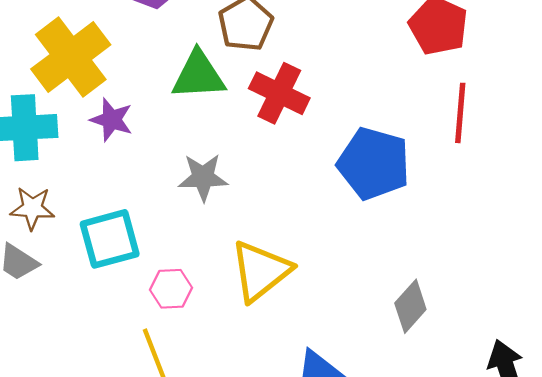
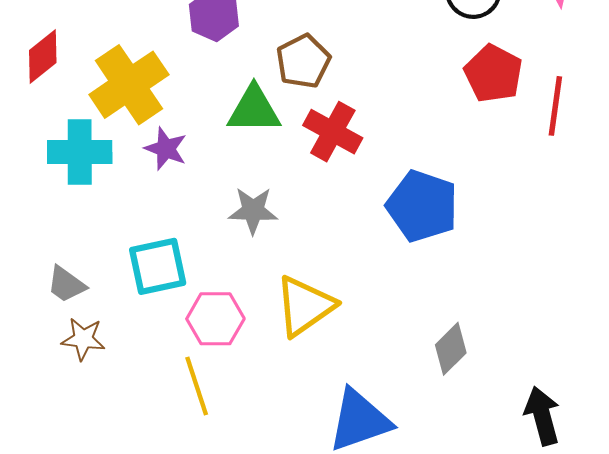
red line: (460, 113) -> (555, 106), moved
brown star: (32, 208) -> (83, 339), moved
pink hexagon: (171, 289) -> (215, 319), size x1.4

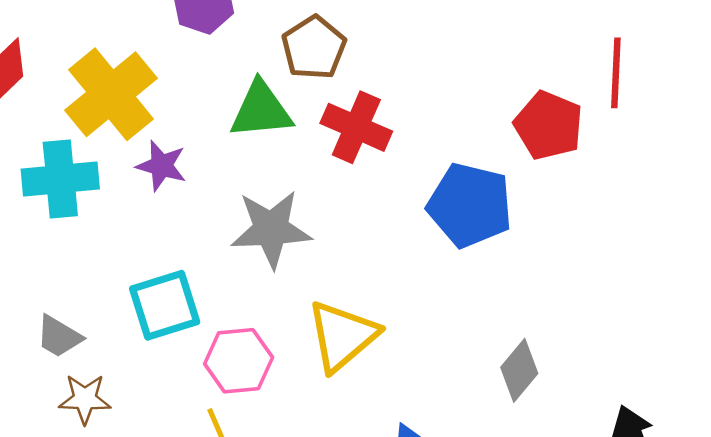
red pentagon: (493, 74) -> (548, 125), moved
gray star: (253, 210) -> (271, 229), size x1.4

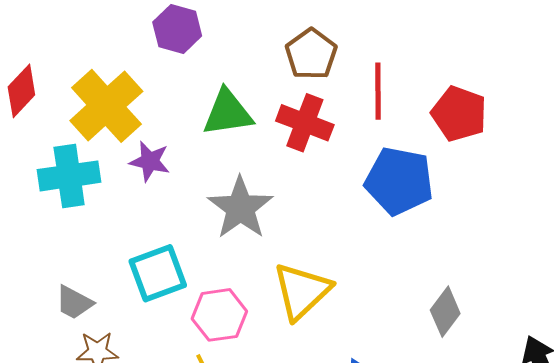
brown pentagon: (314, 48) -> (311, 54), moved
red line: (616, 73) -> (378, 91), moved
gray star: (271, 229) -> (240, 208), turned -30

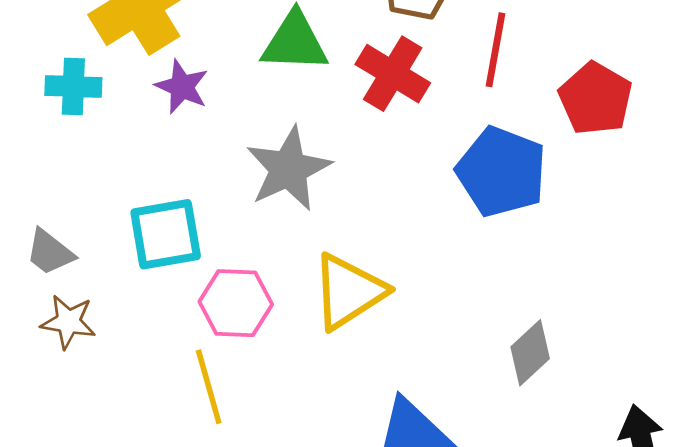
cyan cross: (69, 176) -> (73, 86), size x0.7

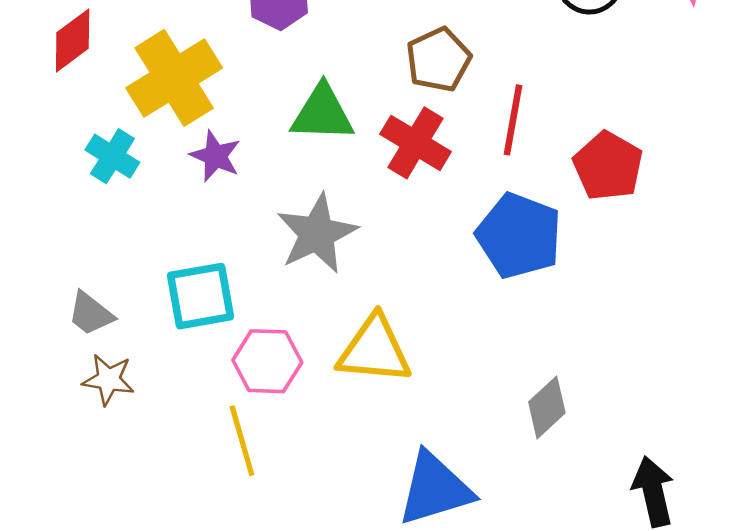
cyan cross: (73, 86) -> (112, 156), turned 30
yellow triangle: (349, 292) -> (374, 350), turned 38

